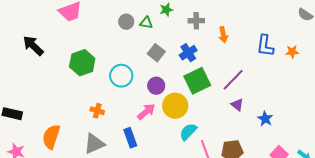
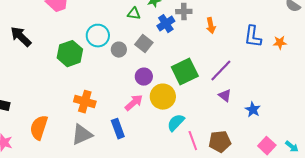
gray circle: (126, 22) -> (119, 50), moved
blue cross: (188, 53) -> (166, 24), moved
cyan circle: (121, 76) -> (98, 36), moved
orange cross: (97, 111) -> (85, 102), size x1.5

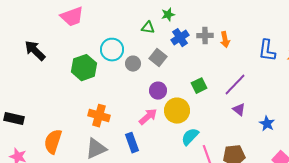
gray cross: (184, 12) -> (205, 36), moved
green square: (185, 72) -> (199, 86), size x0.6

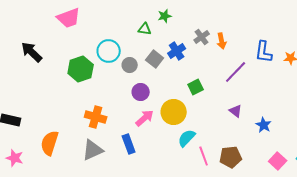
gray cross: (205, 36) -> (202, 37), turned -35
blue cross: (180, 38) -> (177, 51), moved
purple line: (235, 85) -> (236, 72), moved
purple circle: (158, 91) -> (141, 92), moved

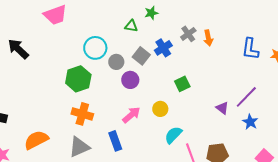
green hexagon: (81, 69) -> (78, 79), moved
purple line: (236, 72) -> (246, 97), moved
purple circle: (141, 92) -> (130, 80), moved
yellow circle: (174, 112) -> (160, 109), size x0.6
orange semicircle: (50, 143) -> (36, 140), turned 45

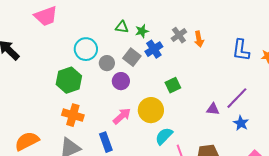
green star: (151, 13) -> (142, 31), moved
purple triangle: (222, 108) -> (213, 109), turned -32
yellow circle: (160, 109) -> (151, 110), size x1.6

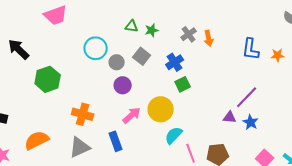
blue cross: (154, 49) -> (175, 62), moved
green hexagon: (69, 80) -> (48, 79), moved
purple circle: (121, 81) -> (123, 85), moved
purple triangle: (213, 109) -> (230, 117), moved

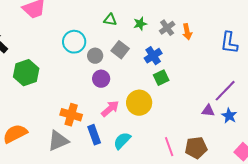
green star: (152, 30) -> (140, 24), moved
orange cross: (83, 114) -> (71, 115), moved
cyan semicircle: (174, 135) -> (122, 141), moved

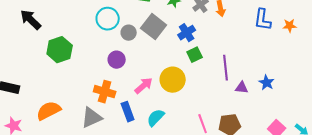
gray square: (120, 50) -> (154, 27), size x1.4
purple circle: (101, 79) -> (117, 60), moved
purple line: (225, 91) -> (226, 68), moved, turned -50
blue star: (229, 116) -> (267, 83), moved

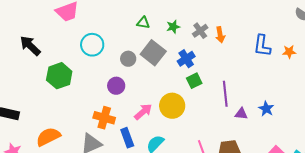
cyan circle: (108, 19) -> (92, 45), moved

